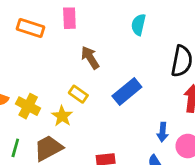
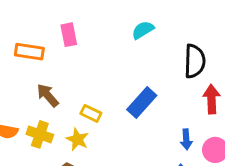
cyan semicircle: (138, 25) -> (143, 30), turned 55
brown arrow: (90, 58) -> (48, 95), moved

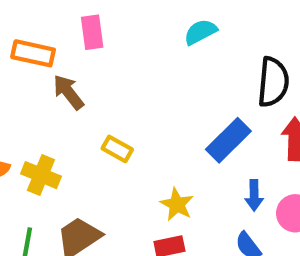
brown arrow: (48, 95) -> (68, 92), moved
blue rectangle: (142, 102) -> (228, 140), moved
yellow star: (77, 139) -> (177, 204), moved

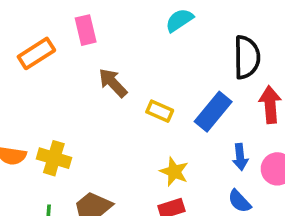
orange rectangle: (33, 53) -> (36, 53), turned -39
brown arrow: (68, 92) -> (113, 83), moved
yellow rectangle: (117, 149) -> (160, 111), moved

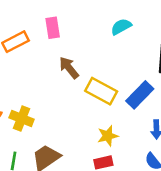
yellow rectangle: (160, 111) -> (101, 91), size x1.6
yellow star: (174, 172) -> (108, 136), turned 30

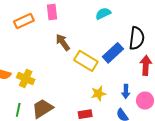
blue rectangle: (140, 95) -> (113, 53), moved
yellow star: (108, 136) -> (98, 93), moved

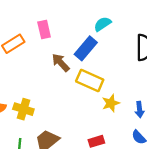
blue rectangle: (113, 53) -> (86, 48), moved
yellow star: (98, 93) -> (111, 103), moved

